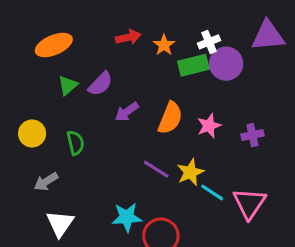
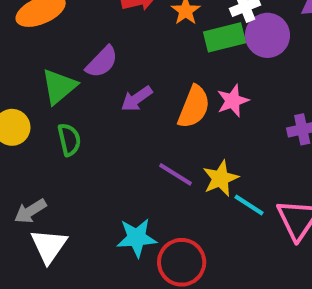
green triangle: (68, 85) -> (59, 86), moved, size x1.4
pink star: (209, 126) -> (233, 101), moved
gray arrow: (46, 182) -> (30, 211), moved

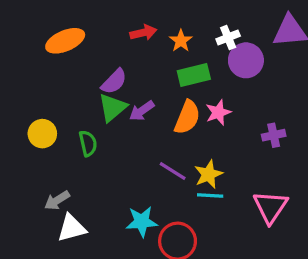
green rectangle: (225, 37) -> (194, 75), moved
green triangle: (59, 86) -> (112, 108), moved
cyan line: (249, 205) -> (210, 195), moved, turned -30
white triangle: (49, 246) -> (72, 228), turned 40

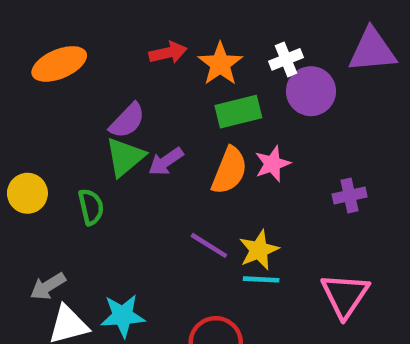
orange star: (181, 41) -> (220, 64), size x1.4
cyan star: (142, 222) -> (123, 316), moved

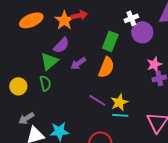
orange star: (220, 64) -> (64, 20), moved
green rectangle: (238, 112) -> (110, 41), turned -54
green triangle: (125, 157) -> (49, 61), moved
pink star: (272, 164) -> (154, 64), moved
yellow circle: (27, 193) -> (18, 86), moved

